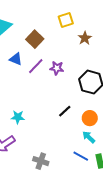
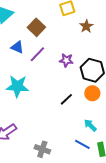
purple star: (57, 68) -> (66, 60), moved
cyan star: (18, 117) -> (17, 86), moved, size x1.6
orange circle: (90, 118) -> (92, 93), moved

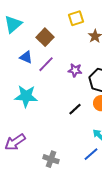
blue line: (82, 144) -> (91, 154), turned -70

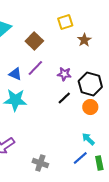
blue triangle: (26, 57) -> (15, 74), moved
black line: (75, 109) -> (64, 98), moved

